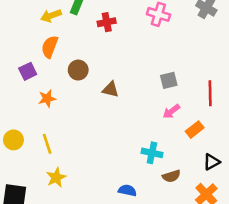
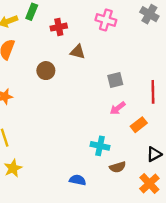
brown circle: (78, 70) -> (46, 71), moved
brown triangle: (111, 89) -> (78, 52), moved

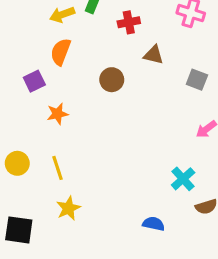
gray square: (115, 80) -> (197, 80), moved, turned 35
cyan cross: (100, 146) -> (183, 179), turned 36

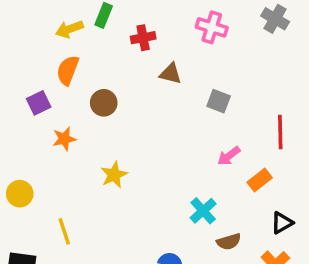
brown circle: (112, 80) -> (104, 103), moved
yellow line: (58, 168) -> (64, 231), moved
yellow star: (68, 208) -> (114, 175), moved

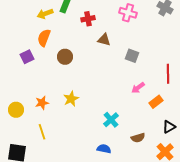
orange star: (64, 139) -> (42, 103), moved
cyan cross: (203, 211) -> (111, 120), moved

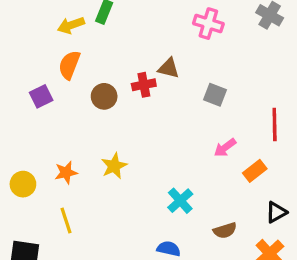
red cross: (88, 19) -> (144, 85), moved

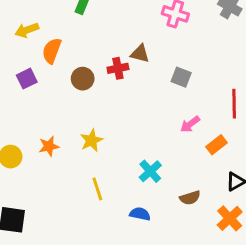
yellow arrow: (71, 25) -> (27, 30), moved
yellow line: (66, 221) -> (97, 189), moved

